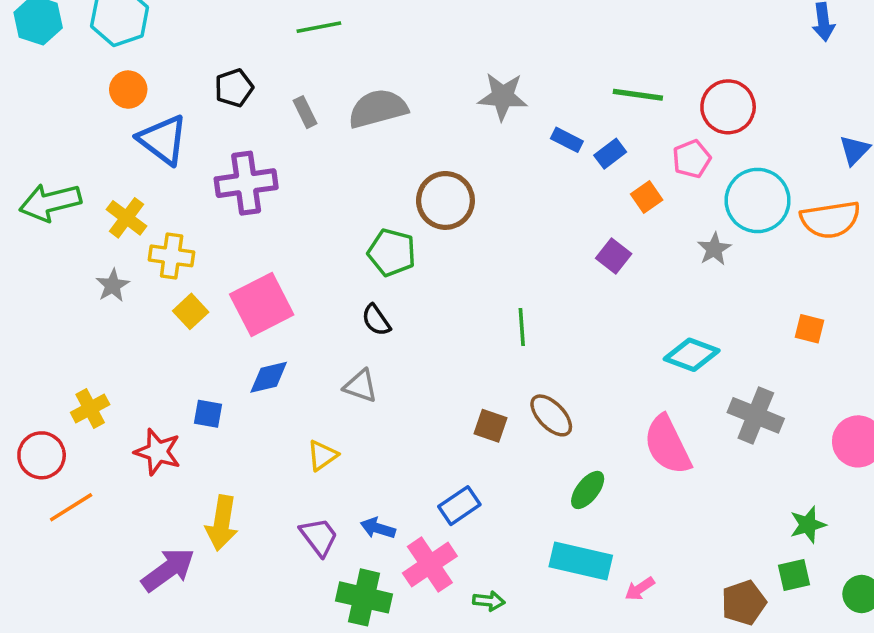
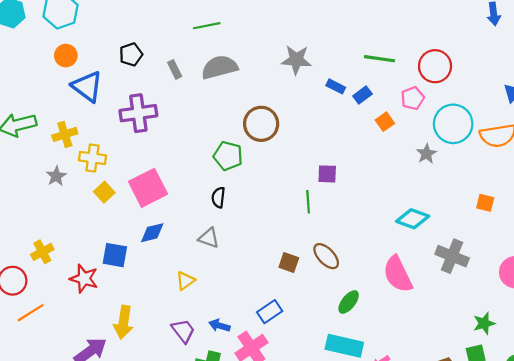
green line: (319, 27) -> (207, 26), moved
yellow cross: (126, 218) -> (65, 134), turned 35
purple square: (614, 256) -> (327, 174), moved, turned -36
black semicircle: (376, 320) -> (218, 197), turned 42
blue square: (208, 414) -> (115, 255), size x1.4

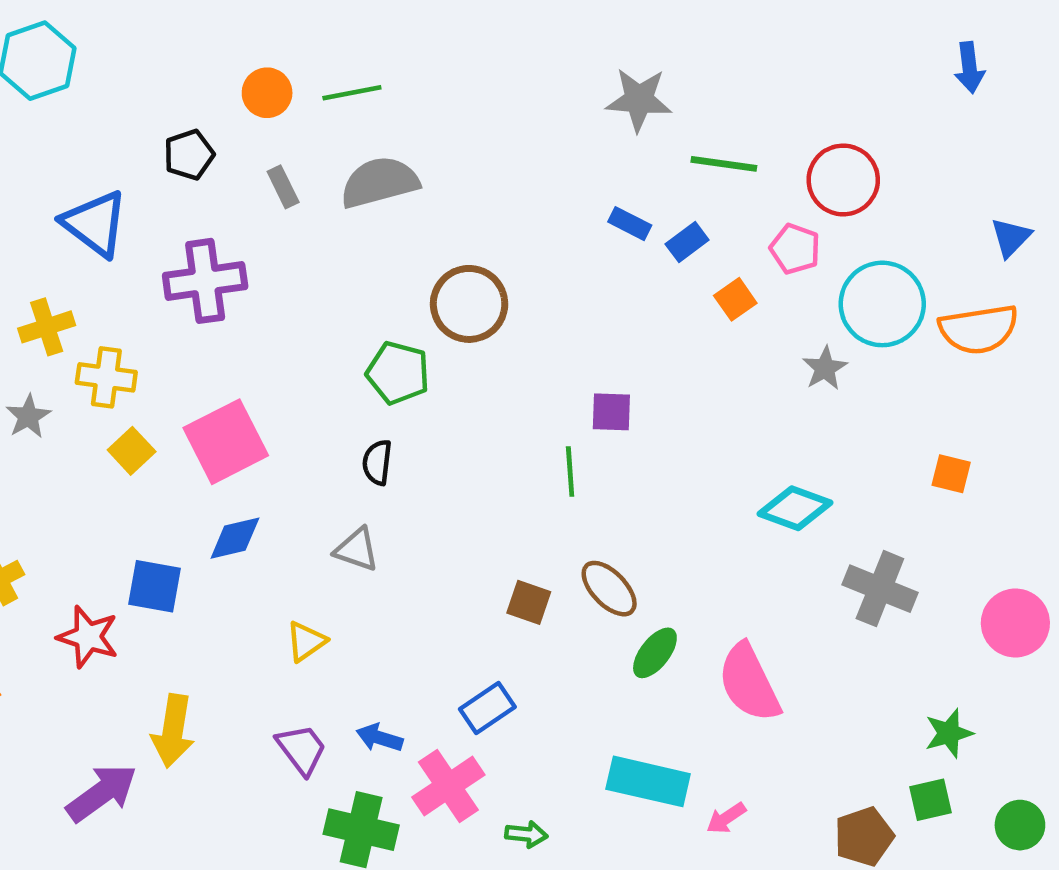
orange circle: (66, 56) -> (267, 93), moved
gray star: (296, 60) -> (639, 100), moved
pink pentagon: (413, 98) -> (795, 249), turned -30
pink semicircle: (398, 274) -> (749, 683), moved
green ellipse: (349, 302) -> (655, 653), moved

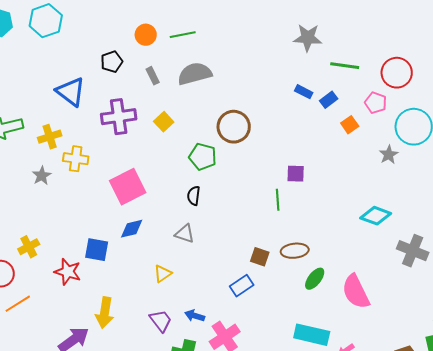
yellow square: (132, 451) -> (164, 122), moved
brown ellipse: (609, 589) -> (295, 251), turned -52
blue rectangle: (487, 708) -> (242, 286), moved

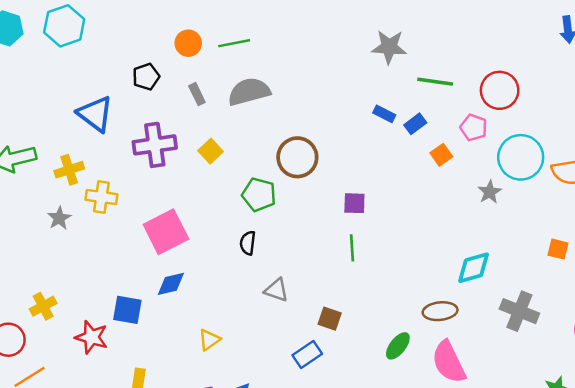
purple square: (296, 174) -> (354, 203), moved
cyan diamond: (376, 216) -> (474, 268), turned -36
gray triangle: (185, 234) -> (276, 290), moved
brown ellipse: (295, 251) -> (440, 311), moved

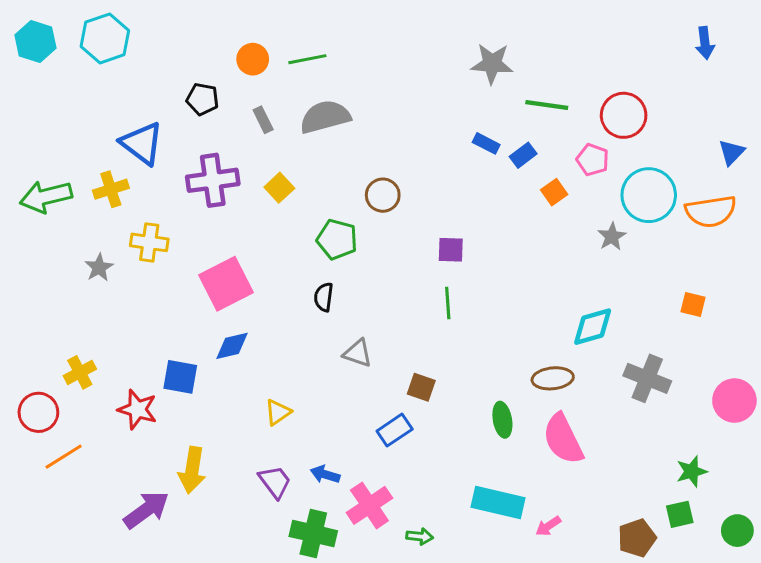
black pentagon: (146, 77) -> (202, 99), turned 30
brown circle: (297, 157) -> (383, 195), size x0.7
yellow cross: (69, 170) -> (111, 189), moved
green ellipse: (398, 346) -> (502, 420), turned -48

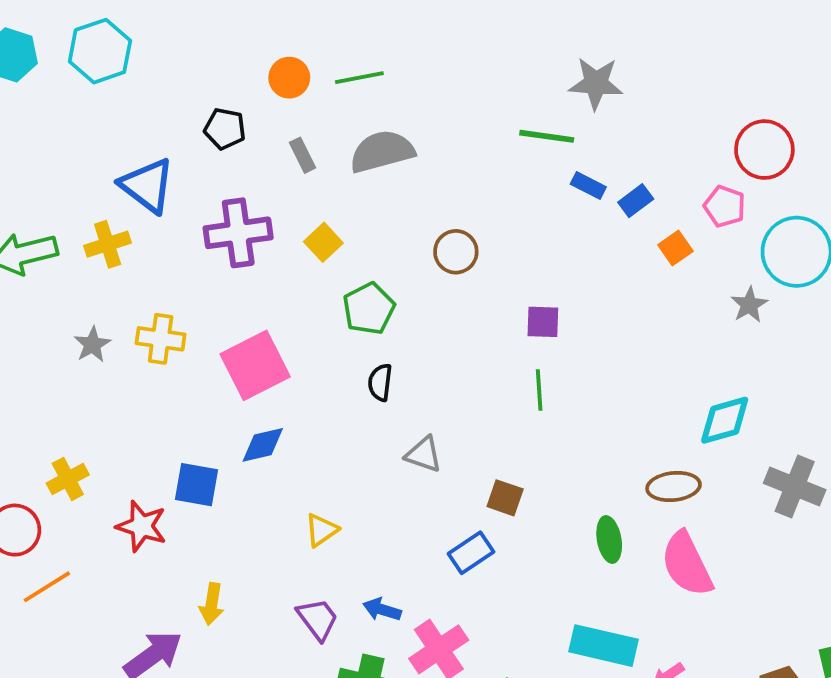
green line: (547, 105) -> (547, 136), moved
green pentagon: (337, 239) -> (369, 309), moved, turned 30
yellow cross: (149, 242) -> (161, 339), moved
yellow arrow: (192, 470) -> (212, 604), size x0.7

